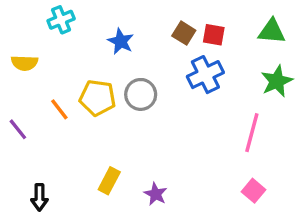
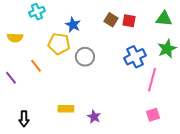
blue cross: (205, 75) -> (135, 57), moved
yellow pentagon: (98, 98) -> (59, 44), moved
yellow rectangle: (109, 181) -> (66, 109), turned 63
pink square: (254, 191) -> (153, 115), turned 32

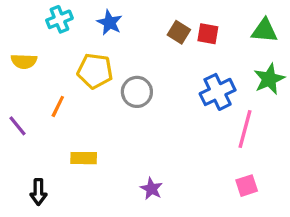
blue star: (73, 25) -> (109, 23), moved
orange line: (36, 66) -> (58, 106), turned 64
yellow rectangle: (66, 109) -> (84, 158), moved

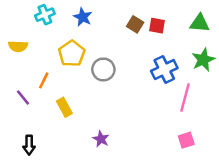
yellow pentagon: (95, 71) -> (72, 54), turned 30
purple line: (17, 126) -> (23, 98), moved
yellow rectangle: (84, 158) -> (64, 107), moved, turned 60
purple star: (151, 189) -> (101, 139), moved

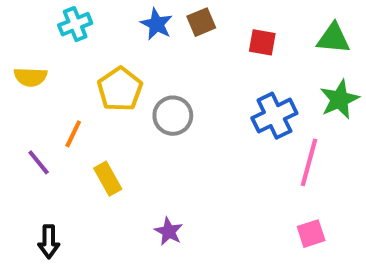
blue star: (83, 17) -> (157, 24), moved
brown square: (135, 24) -> (201, 22), moved, turned 35

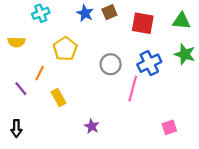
red square: (262, 42) -> (143, 23), size x1.5
green star: (339, 99) -> (185, 54), turned -30
gray circle: (173, 116) -> (111, 64), moved
pink line: (309, 162) -> (133, 89), moved
black arrow: (49, 242) -> (16, 128), moved

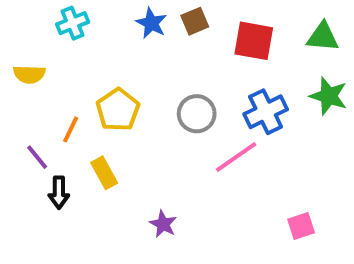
yellow pentagon: (65, 49) -> (118, 110), moved
pink line: (133, 89) -> (236, 157), turned 40
black arrow: (16, 128) -> (59, 193), moved

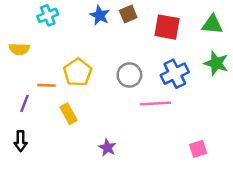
orange line: (71, 129) -> (47, 85), turned 66
purple line: (37, 157) -> (24, 103), turned 60
pink line: (236, 157) -> (155, 103), turned 32
black arrow: (59, 193) -> (21, 141), moved

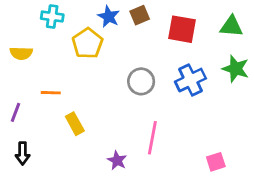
cyan cross: (48, 15) -> (52, 17), turned 30
yellow pentagon: (78, 72) -> (87, 43), moved
purple line: (24, 103) -> (16, 112), moved
pink line: (155, 103) -> (152, 138), moved, turned -76

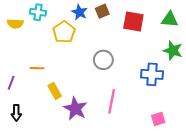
yellow semicircle: (21, 53) -> (15, 24), moved
blue cross: (190, 80) -> (152, 74), moved, turned 30
purple star: (117, 160) -> (75, 109), moved, size x1.6

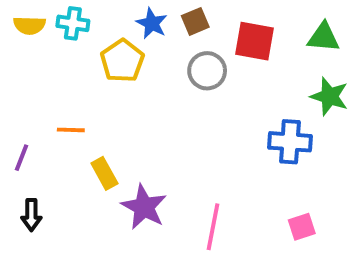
yellow semicircle: (15, 24) -> (29, 25), moved
gray circle: (103, 60) -> (207, 71), moved
pink line: (112, 101) -> (213, 227), moved

